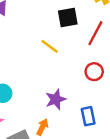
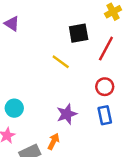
blue rectangle: (88, 116) -> (105, 115), moved

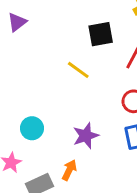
purple triangle: (12, 24) -> (17, 22), turned 49
cyan circle: (14, 108) -> (32, 128), moved

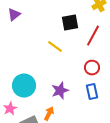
cyan circle: (32, 128) -> (24, 86), size x1.5

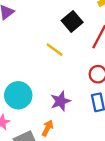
black square: (70, 23) -> (72, 21), turned -30

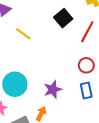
yellow line: (55, 50) -> (23, 34), moved

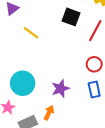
black square: (63, 18) -> (71, 17), turned -30

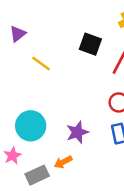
orange arrow: (49, 113) -> (63, 162), turned -144

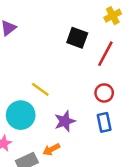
yellow line: (41, 64) -> (40, 89), moved

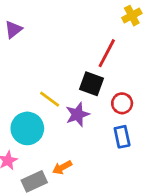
black square: (77, 38) -> (91, 84), moved
red line: (105, 54) -> (107, 53), moved
purple star: (65, 121) -> (77, 114), moved

